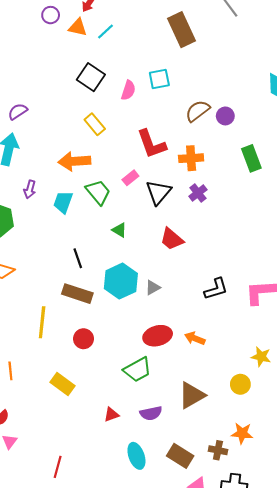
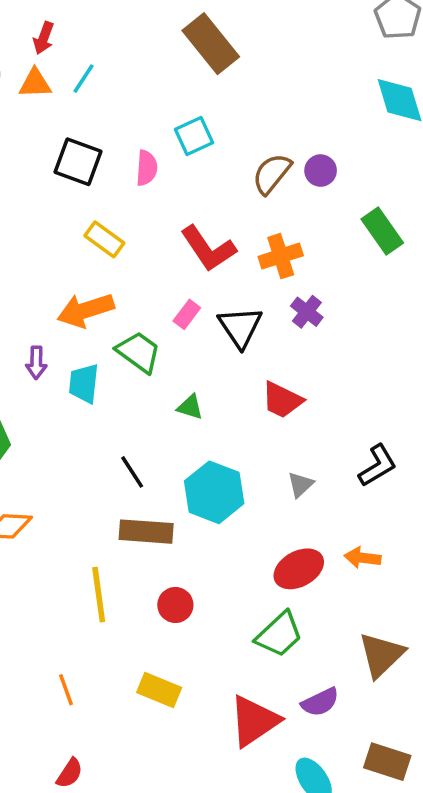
purple arrow: (30, 189) -> (36, 363), moved
gray triangle: (153, 288) -> (300, 485), moved
red triangle: (111, 415) -> (254, 721), size x2.0

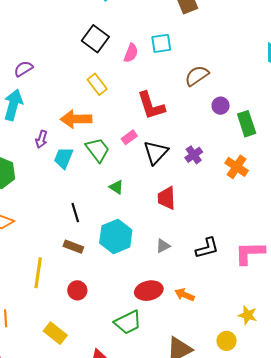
purple circle: (321, 171) -> (221, 106), moved
orange cross: (281, 256) -> (237, 167), moved, turned 35
red trapezoid: (282, 400) -> (167, 198), turned 45
brown rectangle: (146, 532) -> (73, 247), size x0.7

